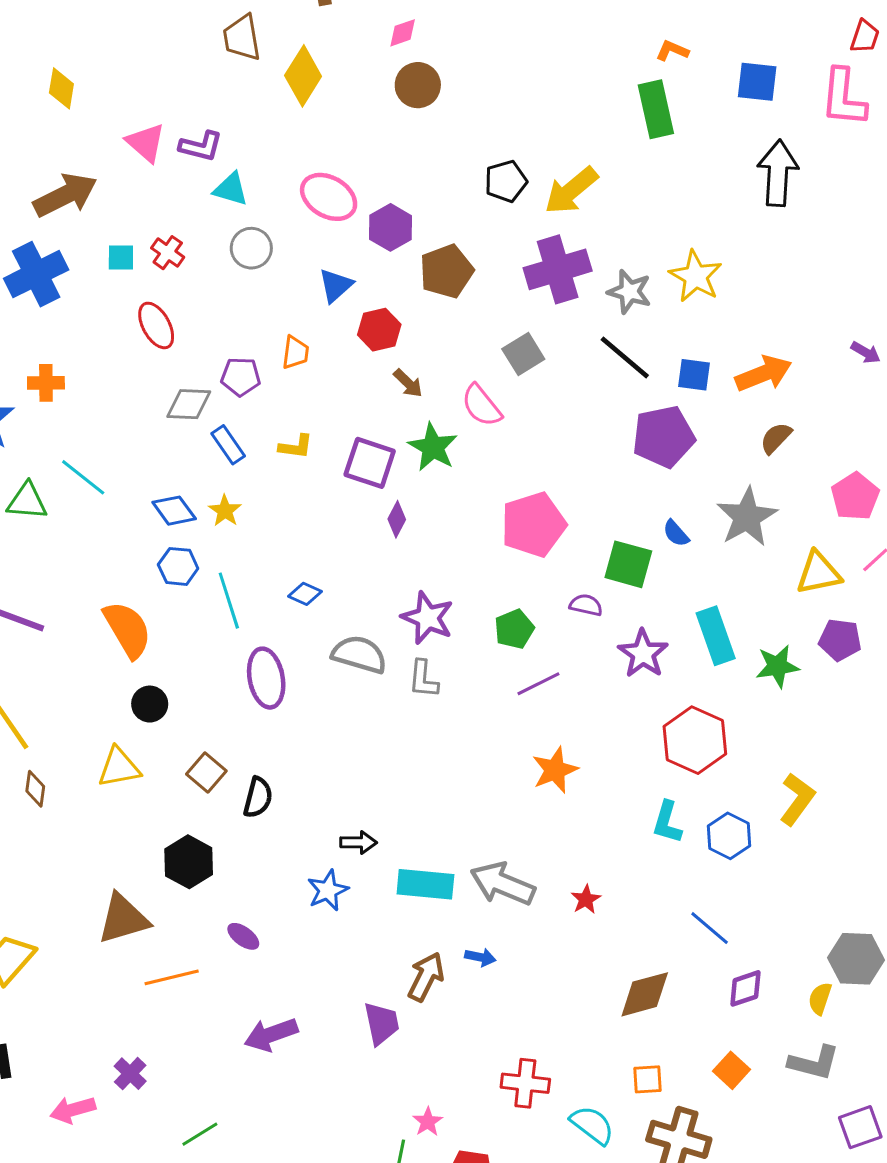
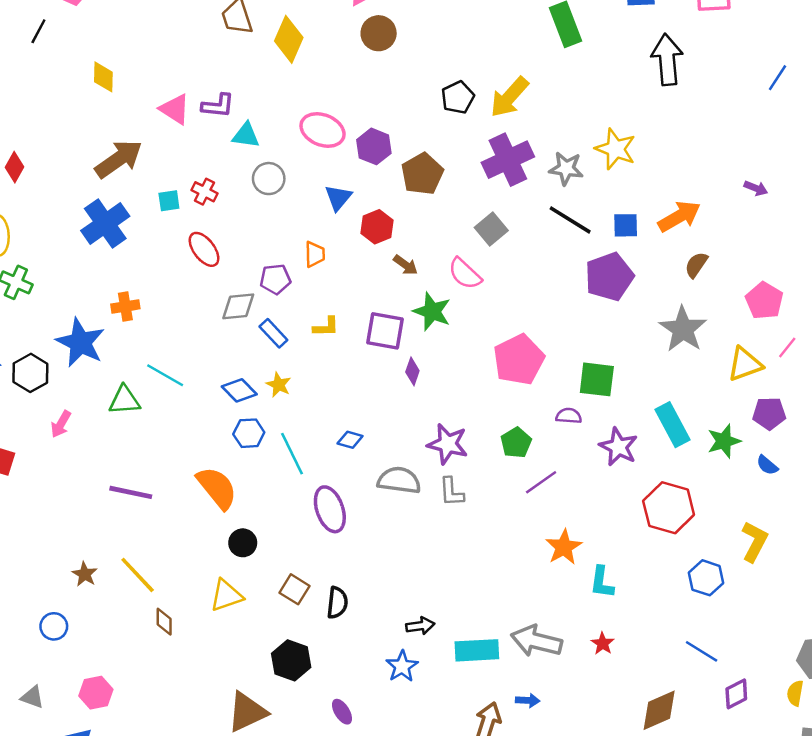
blue semicircle: (676, 533) -> (767, 465), moved
cyan L-shape: (667, 822) -> (602, 582), moved
purple ellipse: (243, 936) -> (342, 712), turned 30

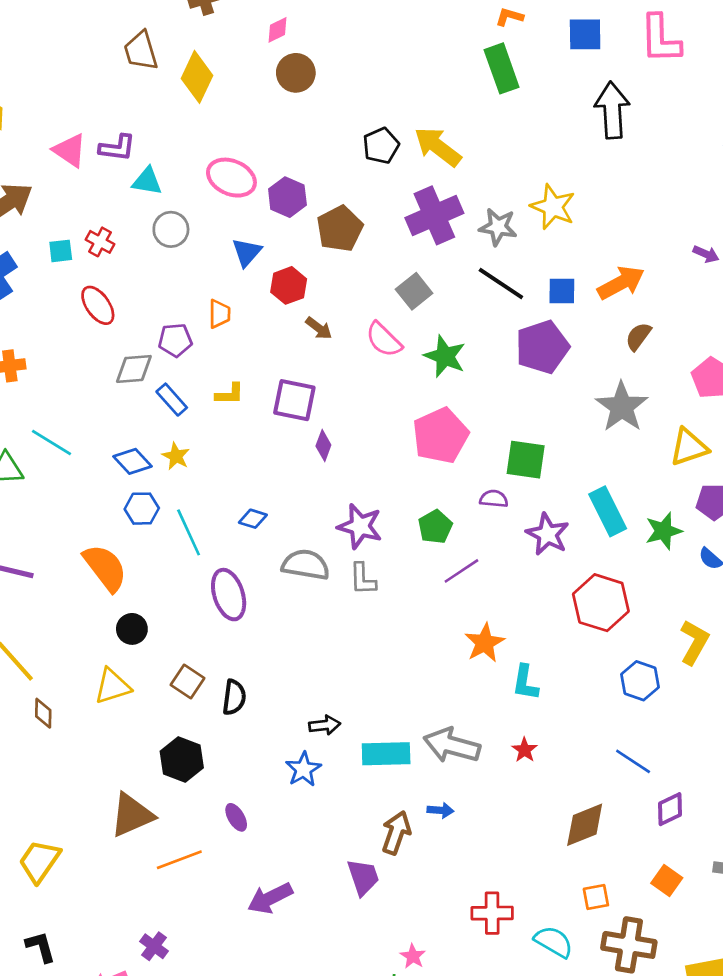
yellow arrow: (509, 97) -> (438, 147), turned 84
green star: (432, 311) -> (445, 356), moved

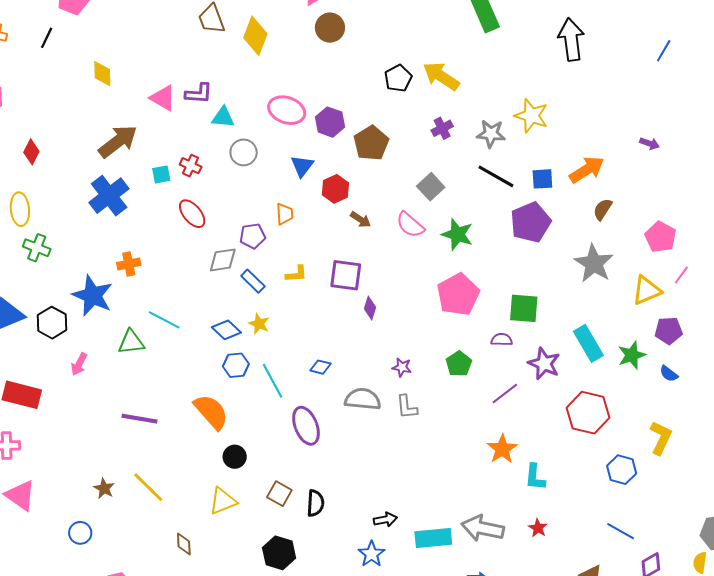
purple cross: (434, 215) -> (442, 128), size x0.5
purple star: (360, 526) -> (402, 367), size x0.6
purple line: (461, 571) -> (505, 394), moved
brown diamond: (43, 713) -> (184, 544), moved

